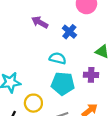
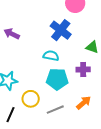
purple arrow: (40, 22) -> (12, 34), moved
blue cross: (69, 32) -> (61, 30), size x1.5

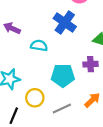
cyan semicircle: (51, 56) -> (39, 46), moved

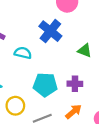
purple cross: (90, 64) -> (75, 84), moved

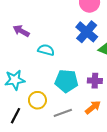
blue cross: (50, 31) -> (87, 32), moved

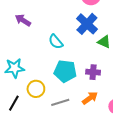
cyan semicircle: (46, 50) -> (56, 42), moved, turned -147

